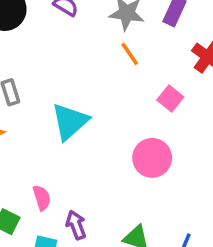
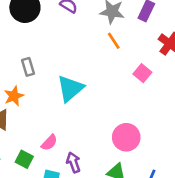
pink circle: (152, 158) -> (126, 137), moved
pink semicircle: (42, 198) -> (49, 143), turned 60

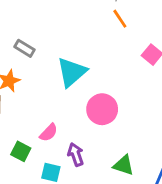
gray rectangle: (28, 67) -> (24, 48), turned -42
pink circle: (126, 137) -> (102, 109), moved

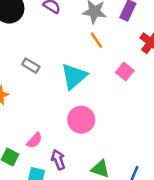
gray rectangle: (24, 48) -> (31, 66), moved
cyan triangle: (72, 72) -> (74, 76), moved

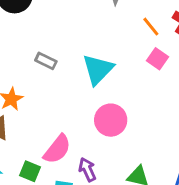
orange line: (96, 40) -> (151, 27), moved
pink semicircle: (34, 140) -> (57, 149), size x1.5

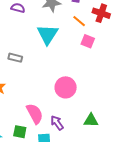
cyan triangle: (98, 69) -> (48, 34), moved
pink semicircle: (57, 149) -> (35, 114), turned -55

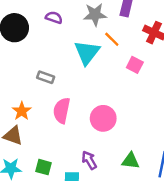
orange line: (79, 21) -> (112, 39), moved
pink semicircle: (35, 114) -> (62, 110), moved, turned -145

